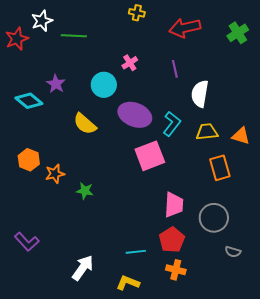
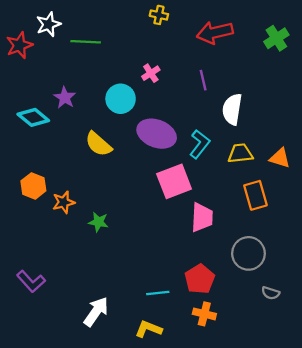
pink trapezoid: (174, 205) -> (202, 217), moved

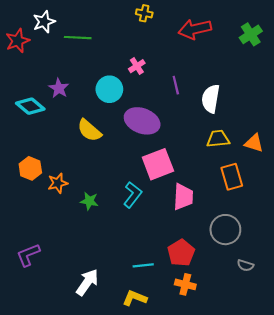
purple line: (203, 80) -> (176, 85), moved
cyan L-shape: (200, 144) -> (133, 195), moved
purple L-shape: (31, 281) -> (28, 255), turned 110

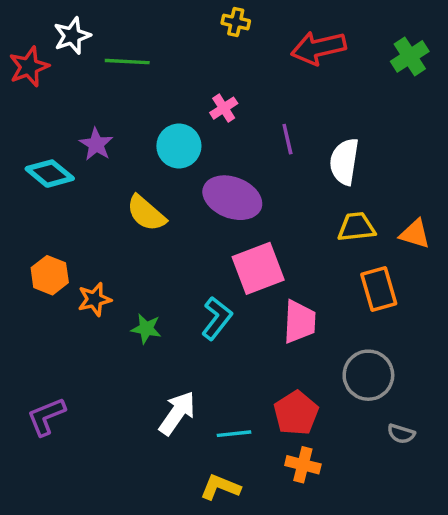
white arrow: (87, 282) -> (177, 413), moved

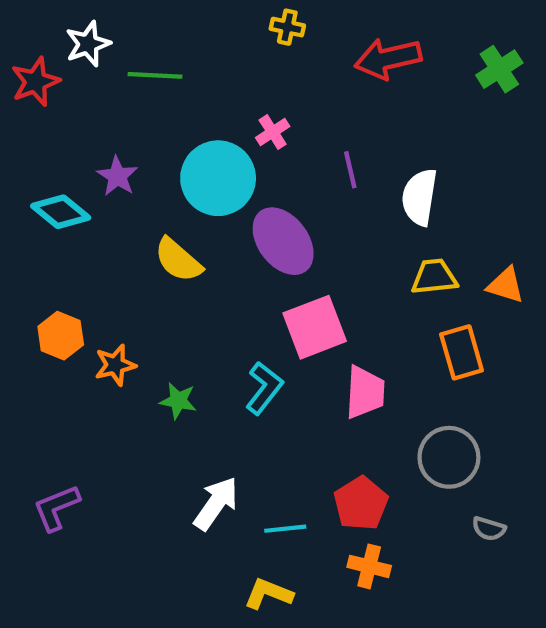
cyan circle: (179, 146) -> (218, 178), size x1.4
purple ellipse: (232, 198) -> (283, 241), turned 32

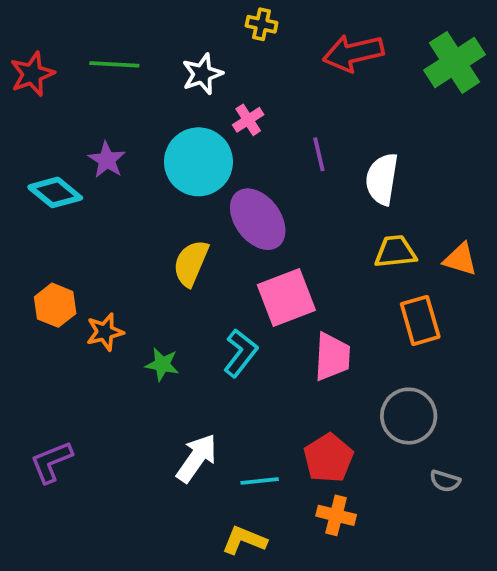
white star: (88, 44) -> (202, 74), moved
green cross: (499, 69) -> (455, 62), size x1.4
green line: (155, 75) -> (114, 64), moved
yellow semicircle: (178, 260) -> (191, 263), moved, turned 72

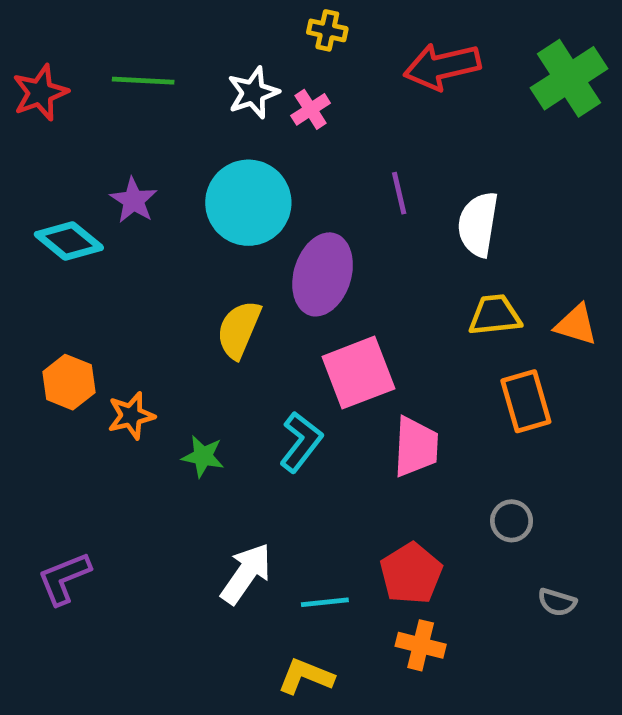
pink cross: (248, 120) -> (311, 109), moved
purple ellipse: (258, 219) -> (323, 274), turned 54
gray circle: (409, 416) -> (512, 521), size x0.6

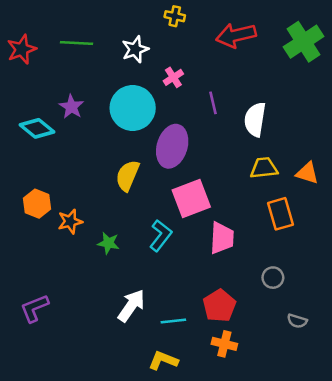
pink cross: (311, 109) -> (173, 77), moved

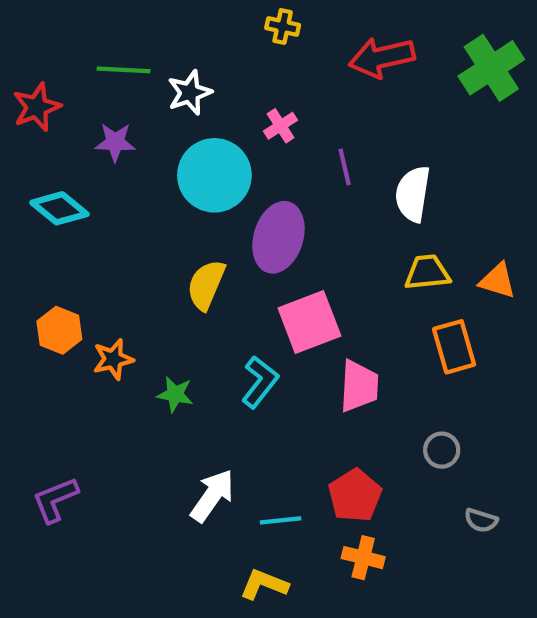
red star: (22, 49) -> (37, 107), moved
white star: (135, 49) -> (190, 93), moved
purple star: (71, 107) -> (115, 142), moved, turned -30

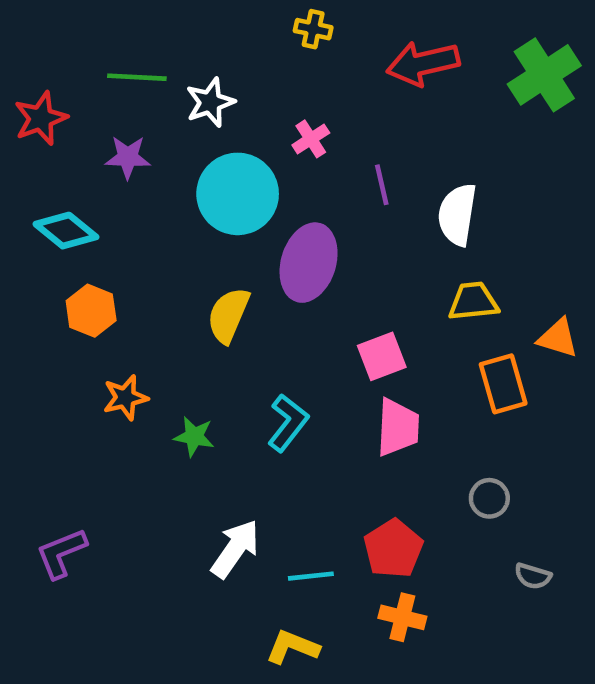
orange triangle: (497, 281) -> (558, 338), moved
pink square: (309, 322) -> (382, 356), moved, size x0.7
orange hexagon: (59, 330) -> (91, 311), moved

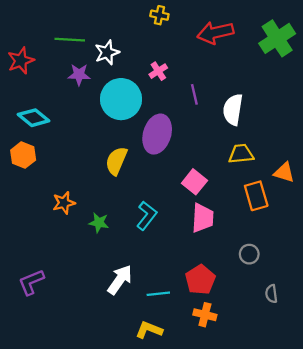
purple star: (128, 157) -> (79, 75), moved
orange hexagon: (91, 311) -> (23, 155), moved
pink square: (382, 356) -> (194, 182), turned -30
gray semicircle: (533, 576) -> (271, 294), turned 66

